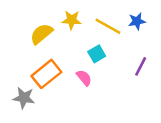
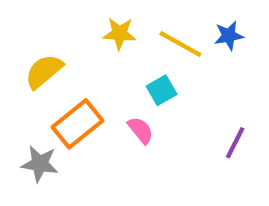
yellow semicircle: (41, 34) -> (44, 71), moved
purple line: (141, 66) -> (235, 143), moved

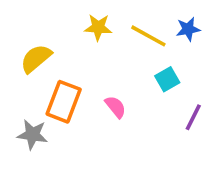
cyan square: (162, 90) -> (167, 79), moved
orange rectangle: (78, 124) -> (64, 102), turned -30

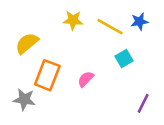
pink semicircle: (115, 107) -> (86, 79), turned -96
purple line: (193, 117) -> (143, 103), moved

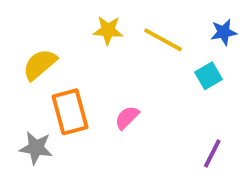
blue star: (139, 21) -> (224, 32), moved
cyan square: (124, 59) -> (208, 76), moved
orange rectangle: (47, 75) -> (70, 112), turned -36

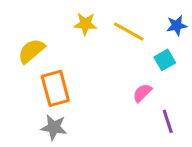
pink semicircle: (127, 118) -> (142, 93), moved
gray star: (36, 148) -> (54, 127), moved
purple line: (212, 154) -> (168, 121), turned -45

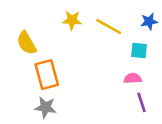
yellow semicircle: (31, 51) -> (26, 43), turned -80
cyan square: (165, 60) -> (139, 51), turned 36
pink semicircle: (142, 93) -> (133, 78), moved, turned 42

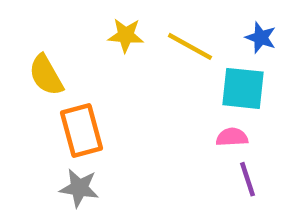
blue star: (149, 21) -> (261, 38), turned 30
cyan square: (139, 51) -> (243, 88), size x1.5

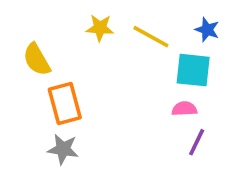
purple line: (247, 179) -> (197, 142), turned 44

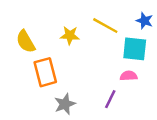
yellow star: (100, 28) -> (70, 35), moved
purple line: (197, 142) -> (110, 99), moved
gray star: (63, 149) -> (65, 104), moved, turned -30

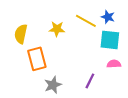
blue star: (145, 21) -> (108, 17), moved
yellow semicircle: (26, 42) -> (21, 34), turned 42
pink semicircle: (129, 76) -> (114, 64), moved

